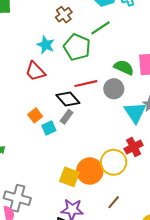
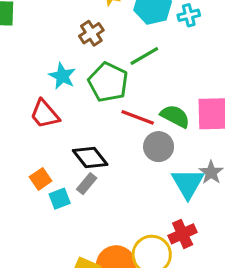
red line: (86, 84) -> (138, 117), moved, turned 30

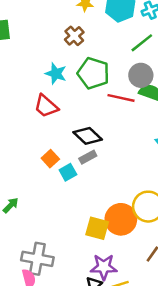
green line: (144, 56) -> (142, 43), moved
gray circle: (159, 147) -> (141, 75), moved
gray rectangle: (87, 184) -> (88, 157), turned 30

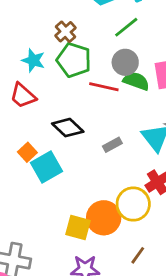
brown cross: (74, 36) -> (66, 32), moved
gray rectangle: (88, 157) -> (112, 145), moved
cyan square: (68, 172) -> (46, 167), size x1.6

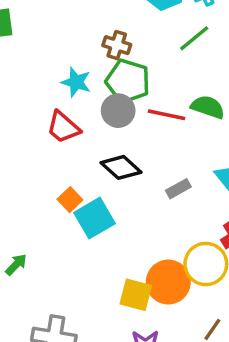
brown cross: (66, 32) -> (117, 45), turned -30
gray circle: (125, 62) -> (118, 111), moved

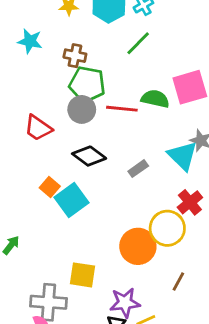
cyan star: (76, 82) -> (30, 41), moved
yellow square: (136, 295) -> (82, 275), moved

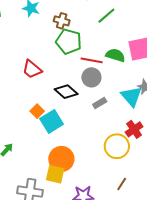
gray circle: (82, 109) -> (91, 77), moved
orange circle: (138, 246) -> (61, 159), moved

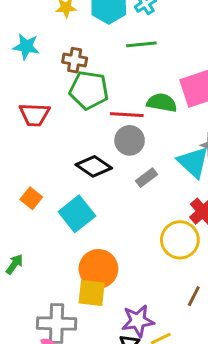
green line: (106, 16) -> (141, 44), turned 42
red trapezoid: (32, 69) -> (34, 115), moved, turned -30
orange square: (37, 111) -> (31, 198), moved

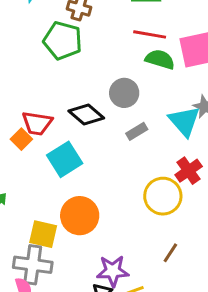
green pentagon: (89, 90) -> (63, 41), moved
red trapezoid: (34, 115) -> (37, 123), moved
red line: (127, 115) -> (150, 34), moved
yellow square: (92, 293) -> (43, 234), moved

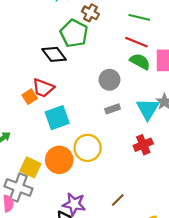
black diamond: (86, 115) -> (54, 54), moved
yellow circle: (163, 196) -> (88, 148), moved

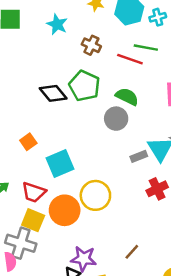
green pentagon: (74, 33) -> (84, 86), moved
red line: (136, 42) -> (130, 59), moved
green semicircle: (140, 62) -> (127, 97), moved
red trapezoid: (43, 88) -> (34, 192), moved
gray rectangle: (113, 109) -> (139, 156), moved

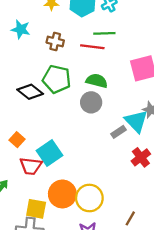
red trapezoid: (34, 192) -> (31, 166), moved
yellow circle: (95, 195) -> (89, 198), moved

